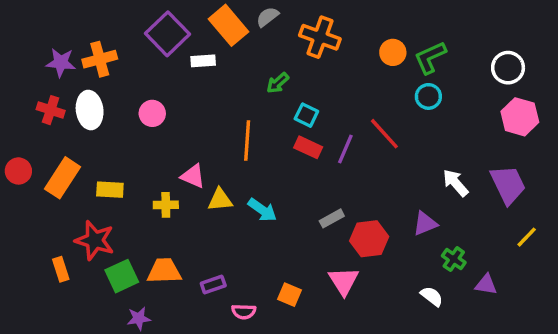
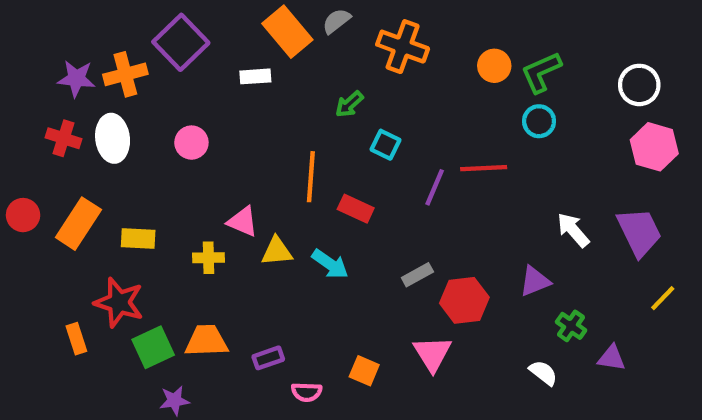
purple square: (167, 34) -> (181, 42), moved
red line: (384, 134) -> (484, 168), turned -51
red rectangle: (308, 147) -> (356, 209), moved

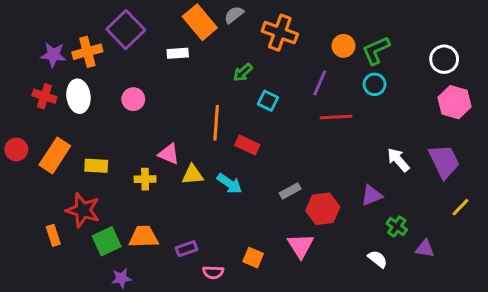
purple line: (435, 187) -> (320, 83), moved

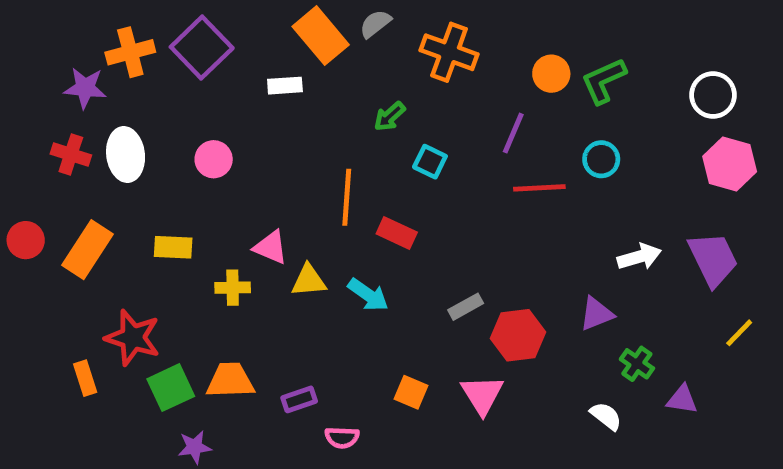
orange cross: (87, 52) -> (130, 52), moved
cyan circle: (375, 84) -> (601, 159), moved
white arrow: (398, 160) -> (639, 257), turned 115
yellow rectangle: (96, 166) -> (173, 247), moved
orange square: (253, 258) -> (411, 392), moved

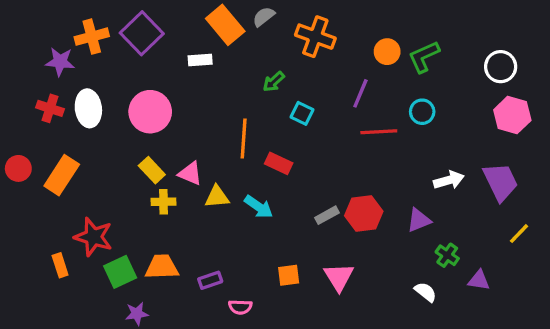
pink circle: (214, 159) -> (150, 112), size x1.6
yellow rectangle: (173, 247) -> (152, 170), moved, turned 44
red hexagon: (518, 335) -> (364, 213), moved
orange square: (411, 392) -> (289, 275), turned -30

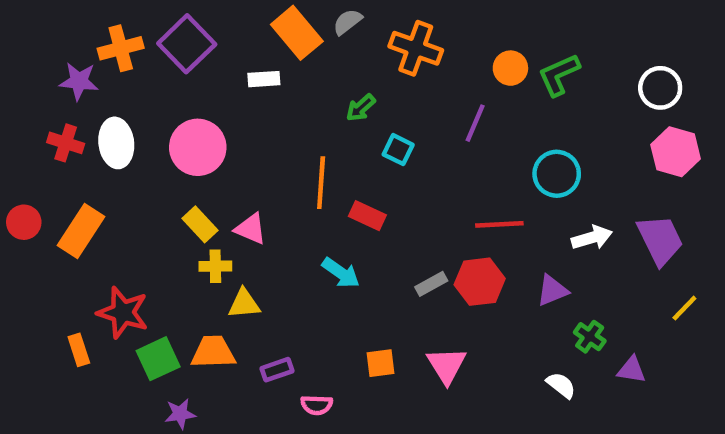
cyan circle: (422, 112) -> (557, 174), moved, size x1.4
red line: (379, 132) -> (499, 224), moved
yellow triangle: (217, 197) -> (244, 304), moved

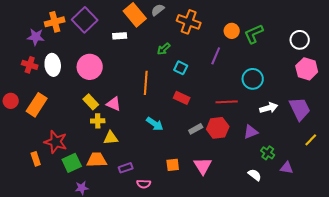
red rectangle: (367, 216) -> (182, 98), moved

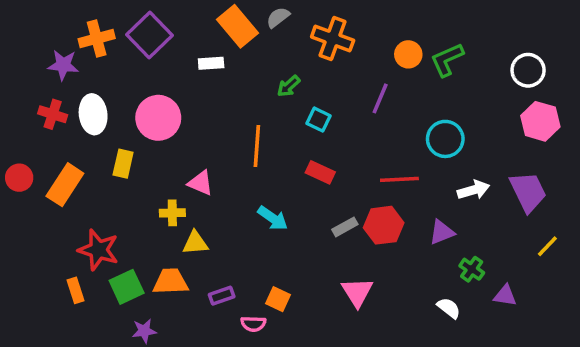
yellow rectangle: (91, 102) -> (123, 164), moved, turned 56
orange rectangle: (36, 159) -> (75, 290), moved
orange square: (173, 165) -> (278, 299), moved, turned 32

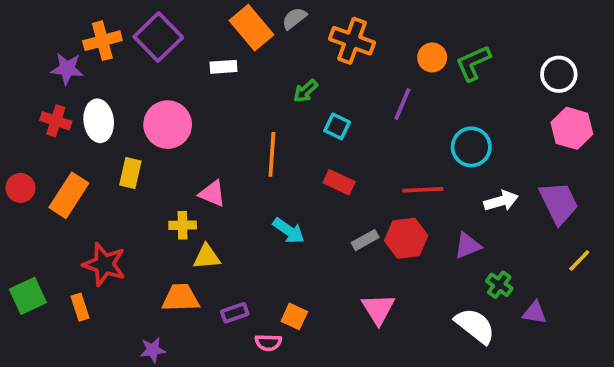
green square: (127, 287) -> (28, 296), moved
white semicircle: (449, 308) -> (475, 326), size x1.6

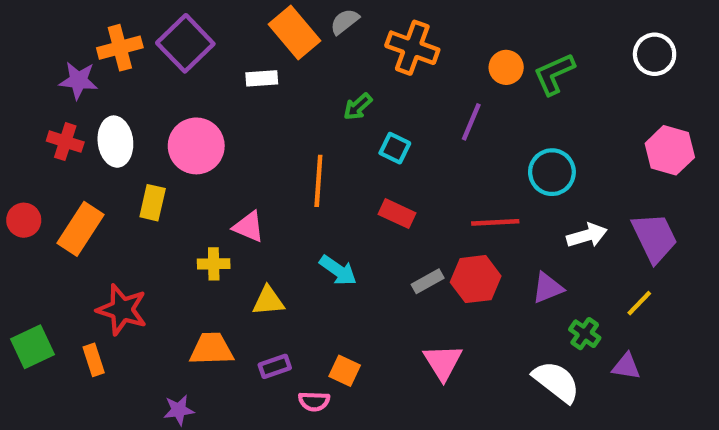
white circle: (559, 74) -> (655, 54), moved
yellow triangle: (207, 257) -> (268, 301), moved
yellow line: (579, 261) -> (639, 303), moved

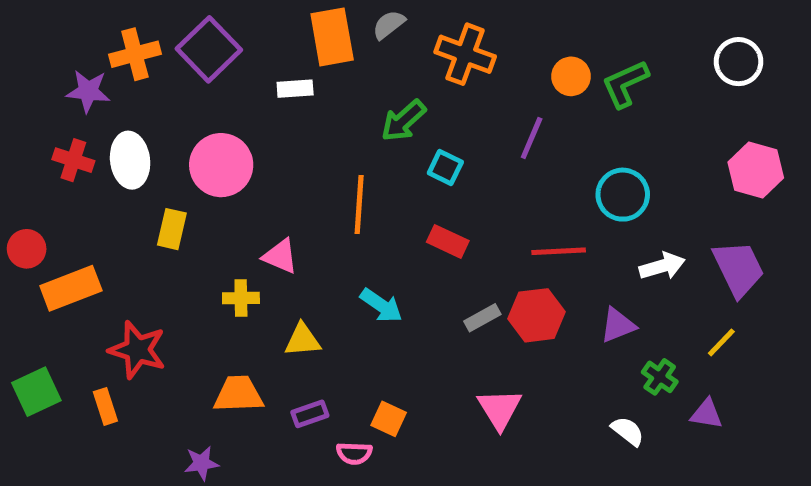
orange rectangle: (294, 32) -> (332, 37), turned 30
green arrow: (358, 107) -> (403, 121), size x1.4
orange rectangle: (81, 229) -> (71, 288), moved, turned 36
white semicircle: (556, 382) -> (628, 431), size x0.6

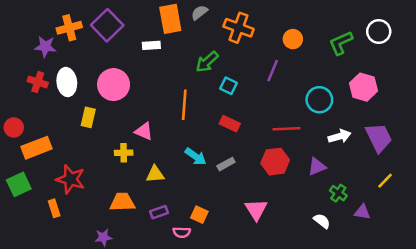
green L-shape: (625, 84) -> (341, 43), moved
pink hexagon: (756, 170) -> (364, 87), moved
gray rectangle: (482, 318) -> (226, 164), moved
yellow line: (721, 342) -> (385, 181), moved
green square: (36, 392) -> (19, 184), moved

